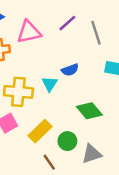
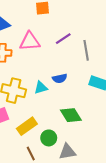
cyan triangle: (50, 84) -> (41, 88), turned 32

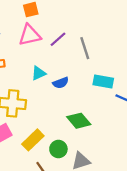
pink triangle: (30, 41) -> (30, 35), moved
cyan triangle: (41, 88) -> (39, 73), moved

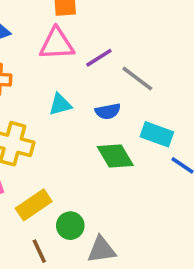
gray line: (85, 48) -> (137, 79), turned -45
blue semicircle: (61, 83) -> (108, 111), moved
green diamond: (79, 121) -> (115, 156), moved

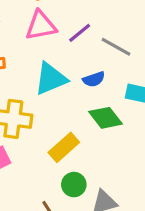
cyan triangle: (60, 104) -> (51, 79), size x1.6
yellow rectangle: (34, 205) -> (64, 147), moved

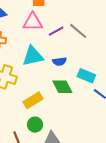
gray line: (116, 47) -> (78, 31), moved

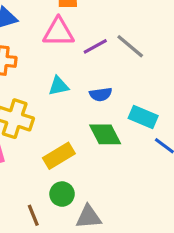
cyan triangle: (33, 56) -> (59, 86), size x0.6

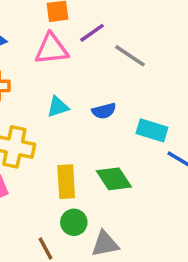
purple line: (95, 46) -> (92, 33), moved
green diamond: (105, 134) -> (114, 179), moved
yellow rectangle: (59, 156) -> (66, 182), turned -56

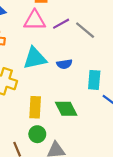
purple line: (92, 33) -> (61, 24), moved
cyan triangle: (58, 107) -> (35, 58), size x1.6
cyan rectangle: (152, 130) -> (94, 80), turned 72

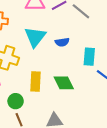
cyan triangle: (35, 58) -> (35, 37), turned -40
green circle: (37, 134) -> (16, 101), moved

